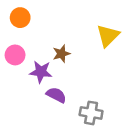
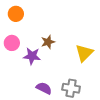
yellow triangle: (108, 36) -> (84, 53), moved
purple semicircle: (56, 95) -> (44, 88), moved

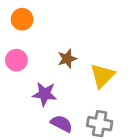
yellow triangle: (84, 53) -> (102, 76), moved
purple star: (32, 56) -> (45, 94), moved

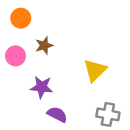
brown star: (67, 59) -> (44, 45), moved
gray cross: (100, 124) -> (108, 114), moved

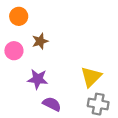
yellow triangle: (95, 70) -> (91, 77), moved

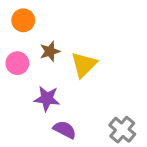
yellow triangle: (91, 77) -> (84, 65), moved
gray cross: (98, 104) -> (122, 130), turned 30

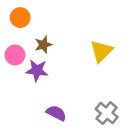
yellow triangle: (84, 65) -> (101, 51), moved
purple star: (47, 99) -> (37, 70), moved

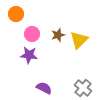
brown star: (43, 45) -> (58, 35), moved
pink circle: (15, 55) -> (32, 34), moved

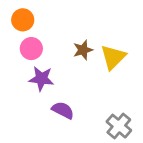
pink circle: (32, 34) -> (31, 49), moved
purple semicircle: (44, 88) -> (63, 110), moved

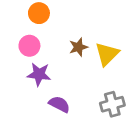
orange circle: (23, 20) -> (39, 13), moved
gray cross: (119, 126) -> (112, 104), moved, turned 35

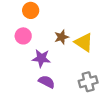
yellow triangle: (107, 54) -> (84, 42), turned -42
purple star: (39, 74) -> (41, 58), moved

